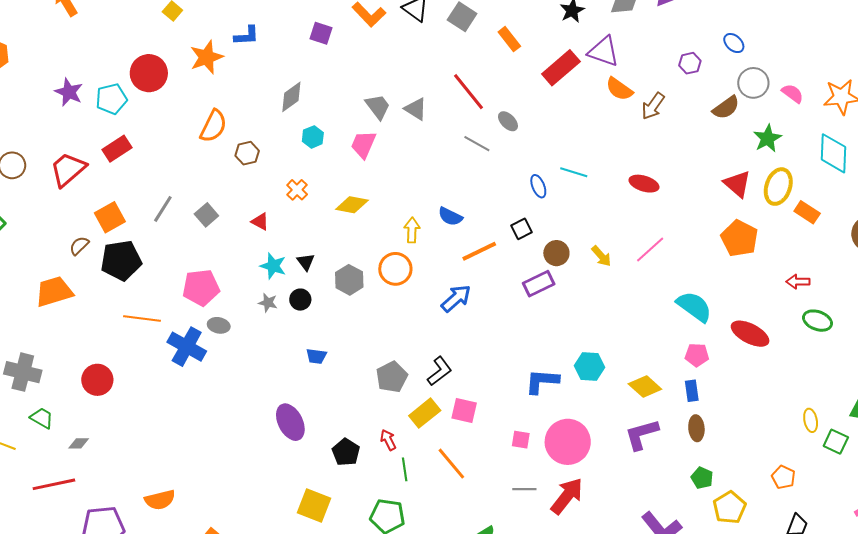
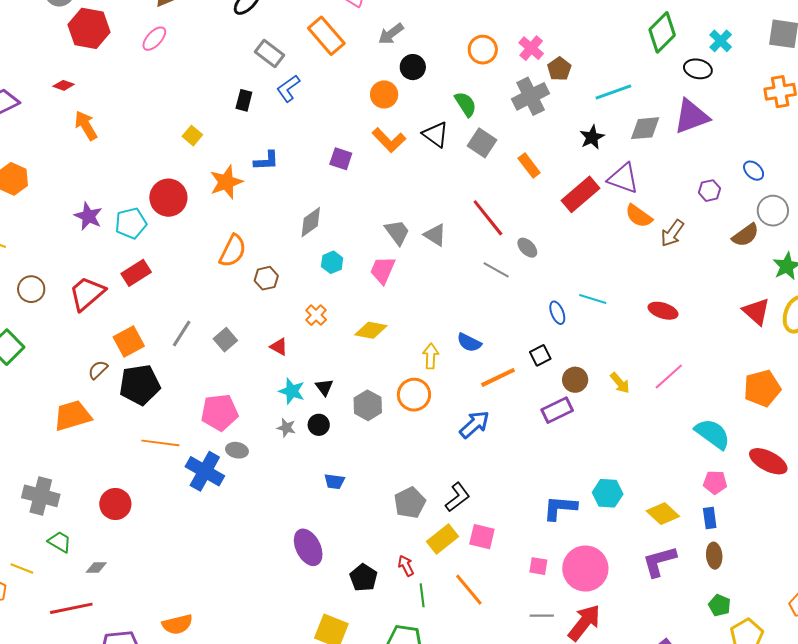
orange pentagon: (739, 238) -> (762, 388), moved, turned 30

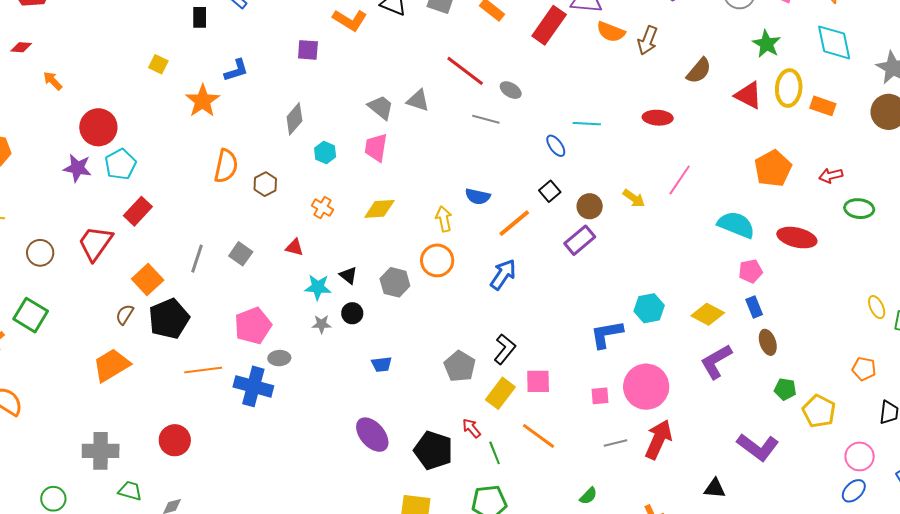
orange arrow: (86, 126) -> (53, 81), size x0.7
red circle: (168, 198) -> (98, 127), moved
brown semicircle: (745, 235) -> (699, 71), moved
black pentagon: (364, 578) -> (433, 450), size x1.4

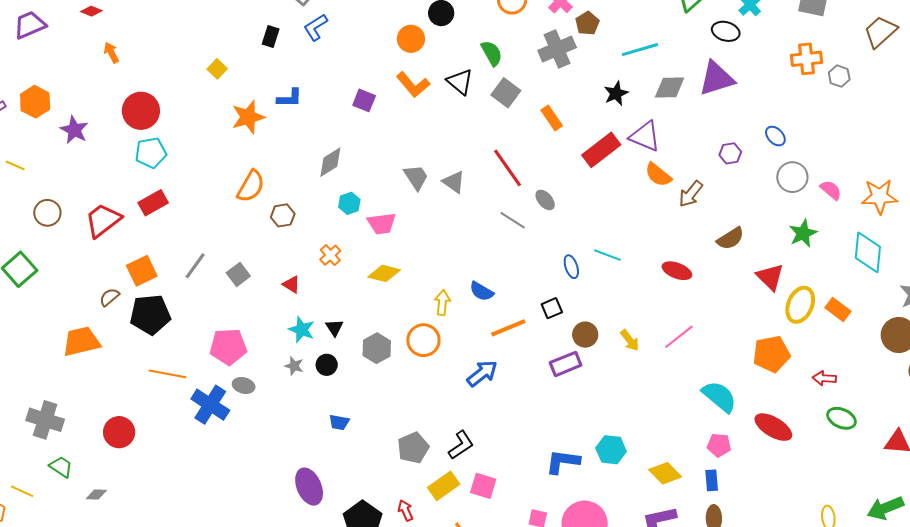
yellow ellipse: (789, 88) -> (800, 305), moved
pink trapezoid: (376, 148) -> (382, 223), moved, turned -124
purple star: (77, 168) -> (74, 130), moved

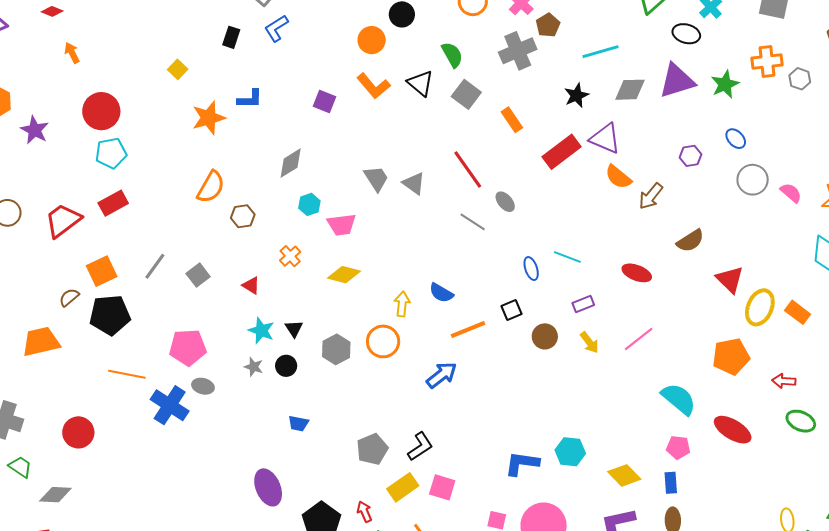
green star: (803, 233) -> (725, 84), moved
purple rectangle: (566, 364) -> (583, 304), moved, size x0.7
gray diamond: (96, 494) -> (55, 495), size x1.5

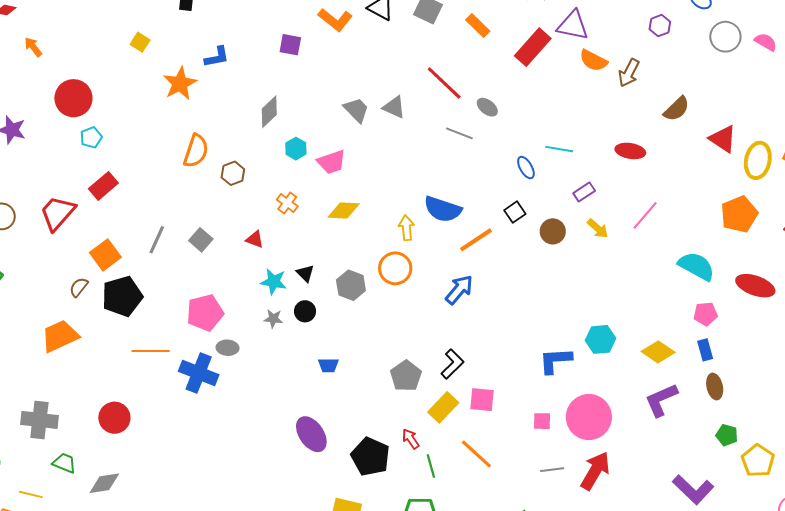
cyan pentagon: (111, 153) -> (91, 137), size x0.7
blue semicircle: (441, 293) -> (443, 209), size x1.5

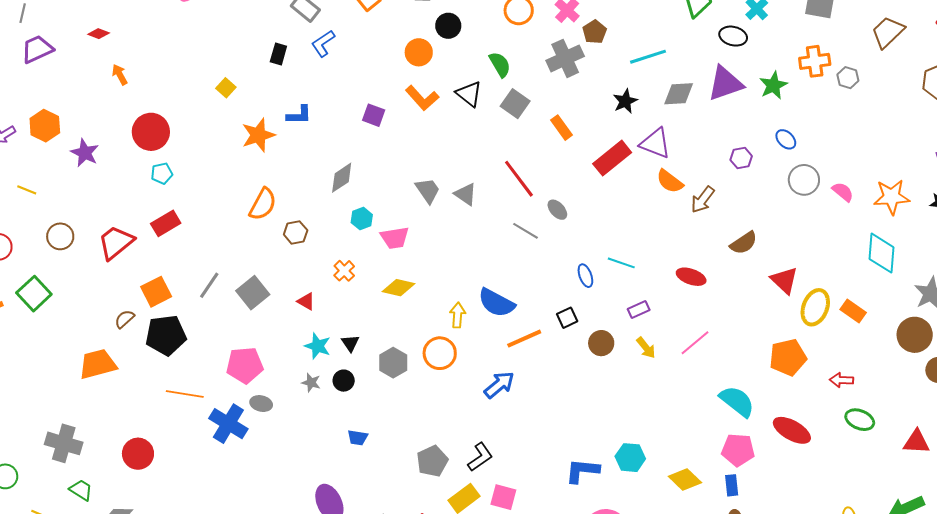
gray square: (201, 240) -> (253, 293), size x1.4
pink pentagon: (705, 314) -> (738, 450), size x1.4

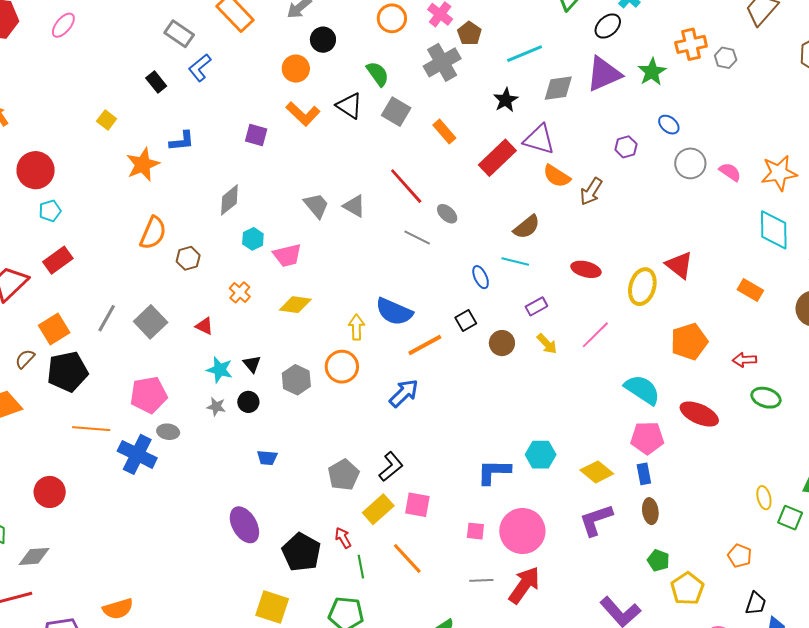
black ellipse: (733, 36) -> (608, 26), turned -52
black rectangle: (278, 54) -> (156, 82), turned -50
brown semicircle: (744, 243) -> (527, 227), moved
yellow ellipse: (815, 307) -> (642, 287), moved

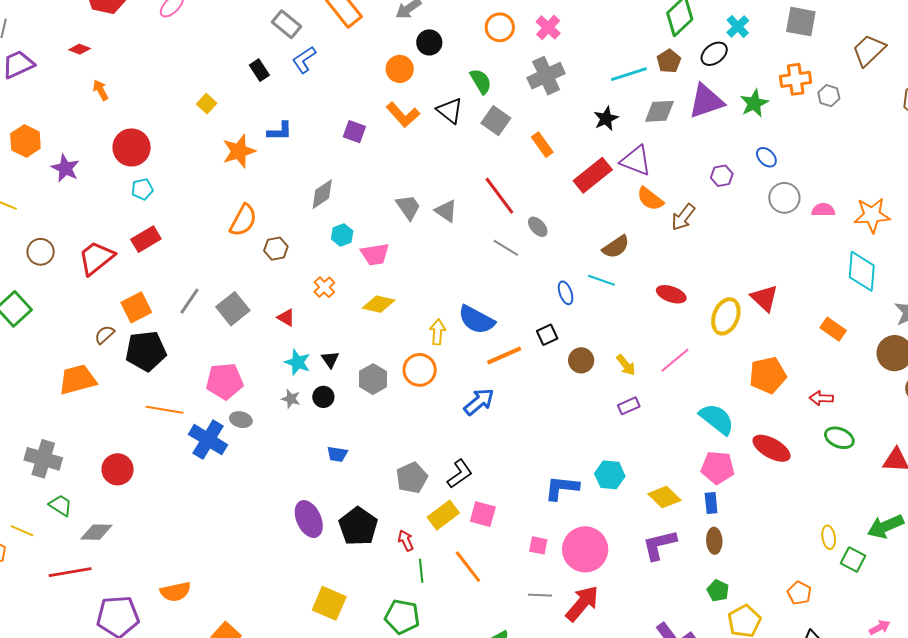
brown pentagon: (469, 33) -> (669, 61), moved
pink semicircle: (730, 172) -> (823, 210), turned -40
purple rectangle: (536, 306) -> (629, 406), moved
black pentagon: (301, 552) -> (358, 526), moved

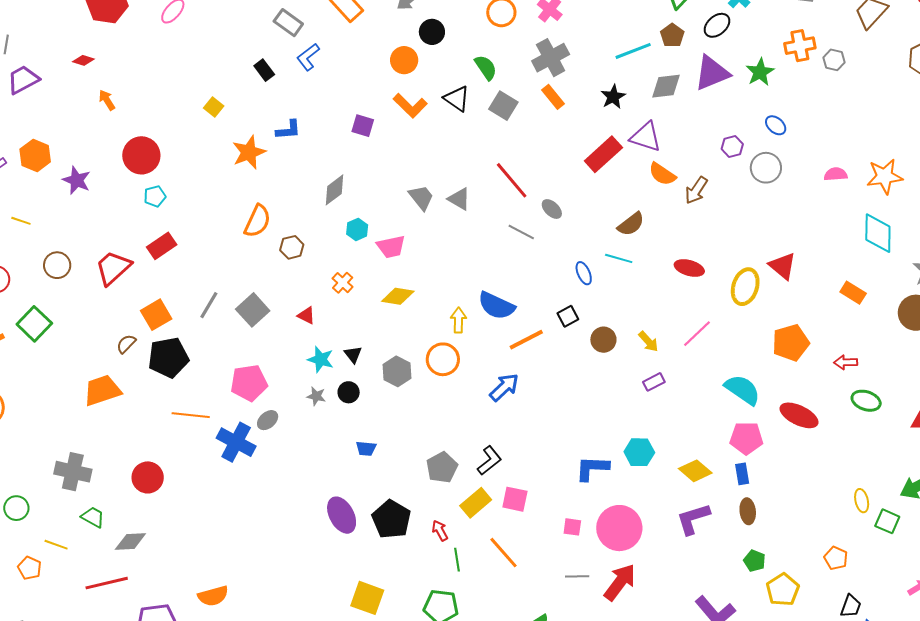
orange rectangle: (542, 145) -> (553, 97), moved
gray circle: (784, 198) -> (766, 168), moved
gray ellipse: (241, 420) -> (268, 420), turned -50

